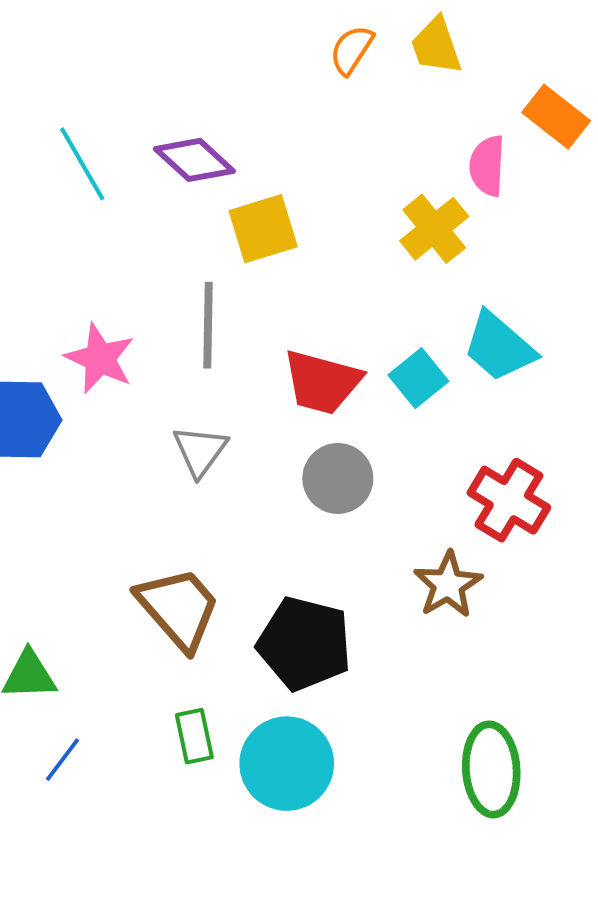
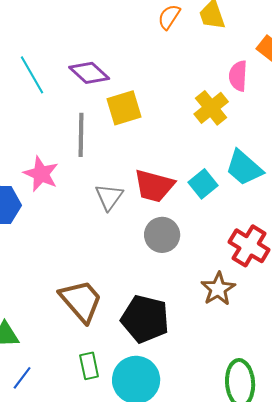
gray line: (208, 325) -> (81, 135), moved
gray triangle: (200, 451) -> (109, 197), moved

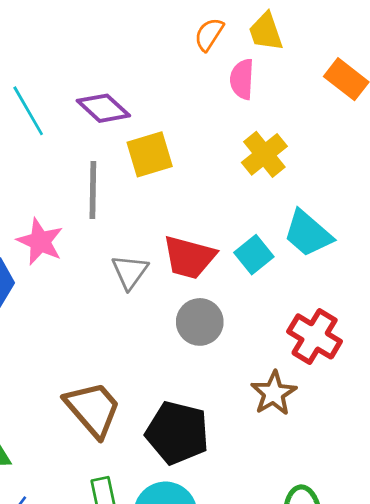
pink semicircle: (238, 76) -> (242, 79), moved

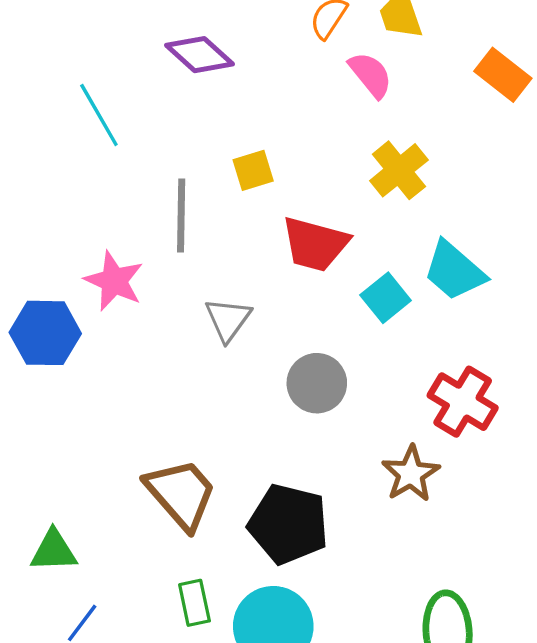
pink semicircle: (242, 79) -> (370, 75), turned 138
purple diamond: (103, 108) -> (199, 55), moved
yellow square: (150, 154) -> (253, 170), size x0.7
red trapezoid: (189, 257) -> (315, 244), moved

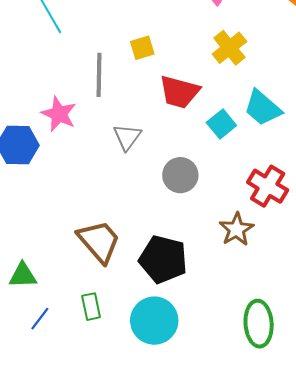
green rectangle: (194, 603) -> (91, 307), moved

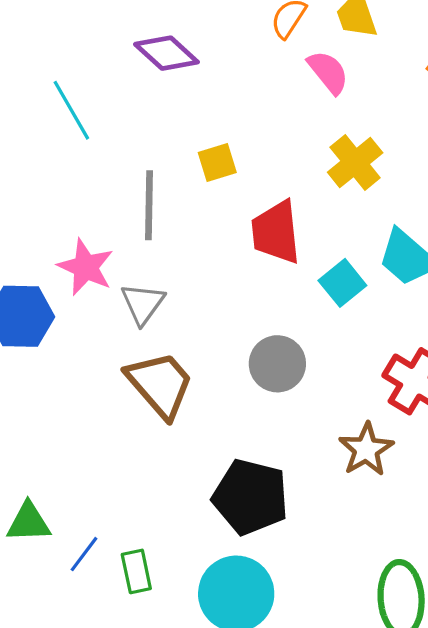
red trapezoid: (179, 92) -> (276, 232), turned 69
gray triangle: (127, 137) -> (143, 304), moved
brown trapezoid: (99, 241) -> (160, 384), moved
blue line: (40, 319) -> (84, 554), moved

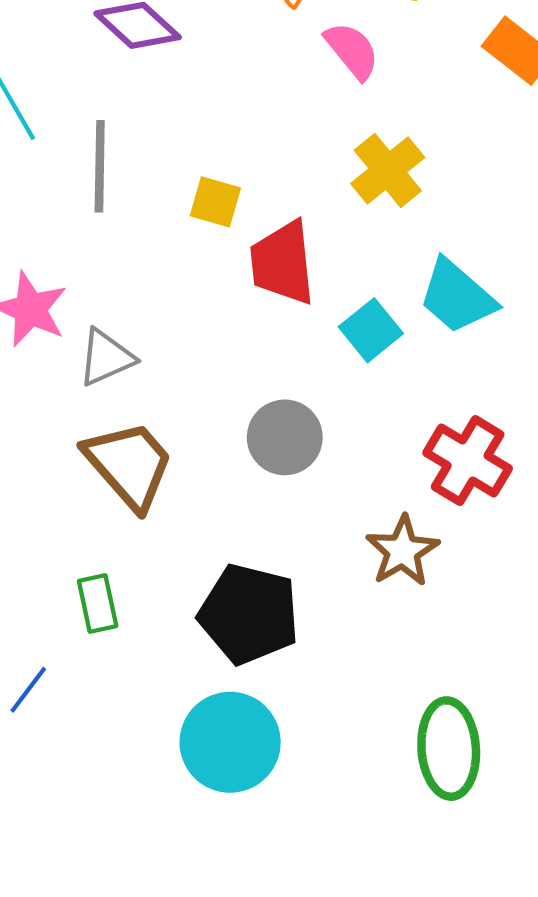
yellow square: (217, 162) -> (215, 202), moved, turned 33
gray line: (149, 205) -> (100, 166), moved
gray triangle: (143, 304) -> (106, 358), turned 30
green rectangle: (136, 571) -> (98, 604), moved

